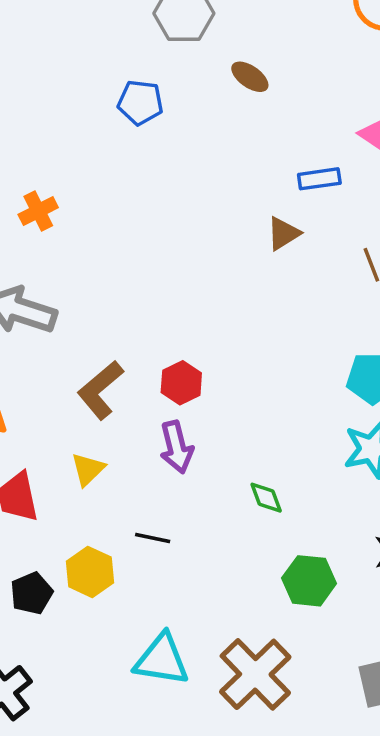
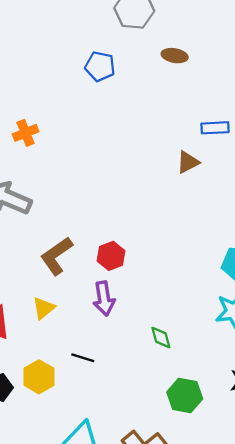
brown ellipse: (250, 77) -> (175, 56), turned -30

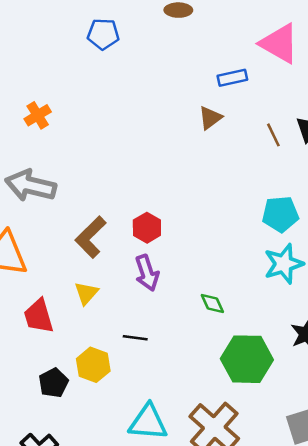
green hexagon: (185, 396) -> (247, 359), size x1.4

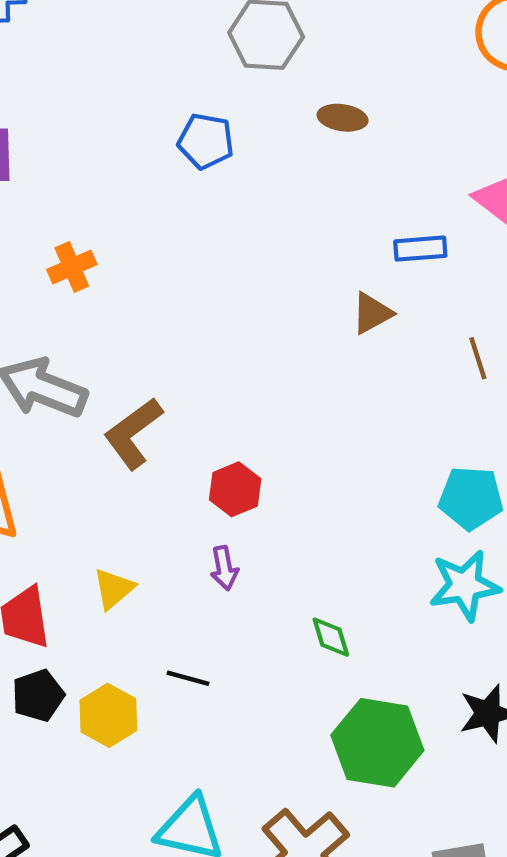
brown L-shape: (91, 237) -> (133, 433), moved
purple arrow: (147, 273) -> (224, 568), size x0.7
black pentagon: (53, 383) -> (38, 695), moved

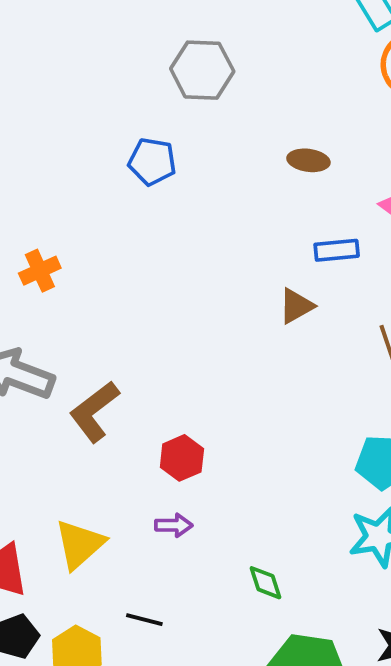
brown ellipse: (343, 118) -> (308, 160), moved
purple arrow: (224, 568) -> (174, 525), turned -78
yellow triangle: (114, 589) -> (80, 544), size x1.4

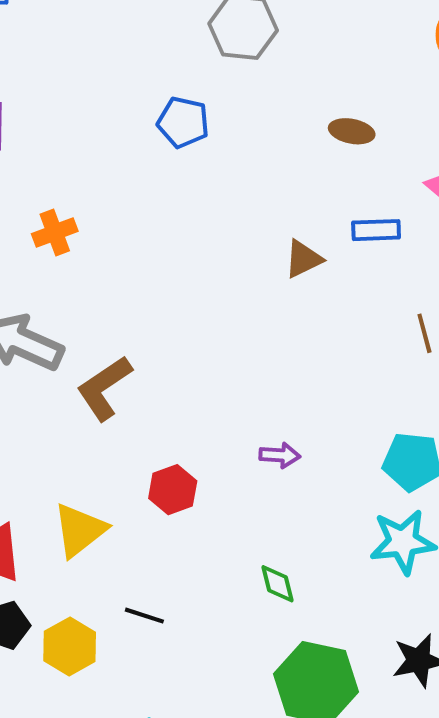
brown triangle: (296, 306) -> (303, 259), moved
red hexagon: (182, 458) -> (173, 490), moved
purple arrow: (174, 525) -> (280, 455), moved

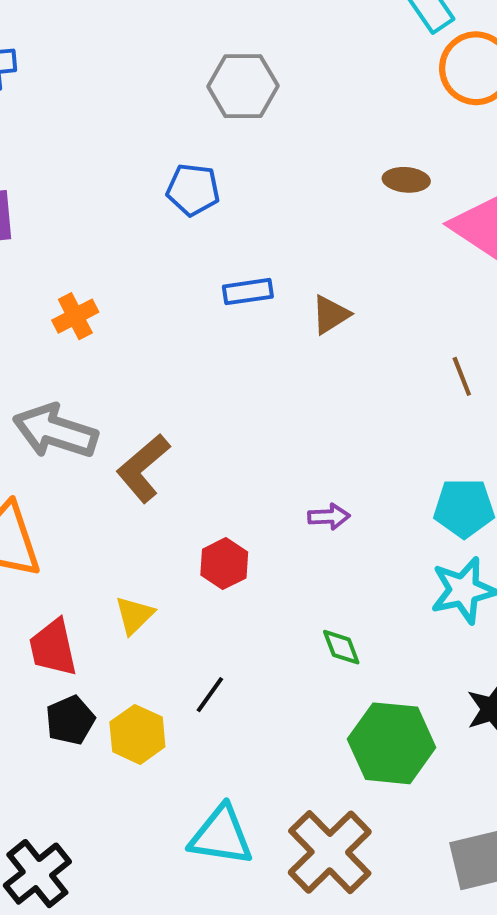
brown ellipse: (352, 131) -> (406, 180), moved
blue rectangle: (376, 230) -> (248, 292), moved
yellow triangle: (80, 530) -> (134, 615), size x0.7
black line: (144, 616) -> (210, 695), turned -66

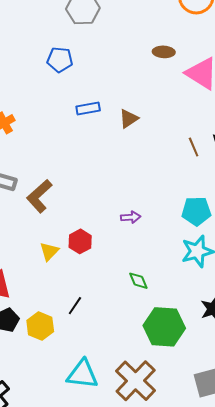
yellow triangle: (134, 615) -> (49, 251), moved

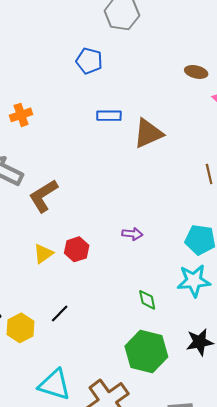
brown triangle: (129, 119) -> (148, 133), size x1.5
green diamond: (138, 281) -> (147, 300), moved

